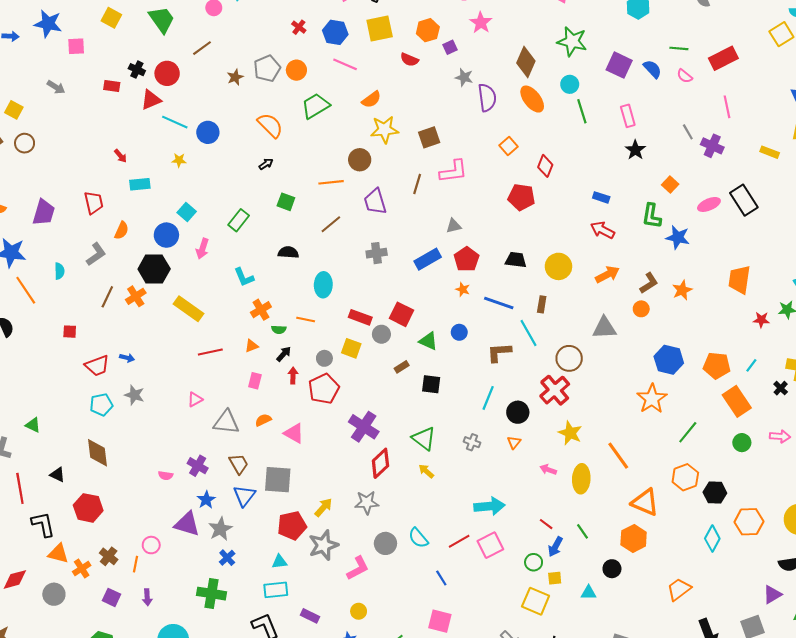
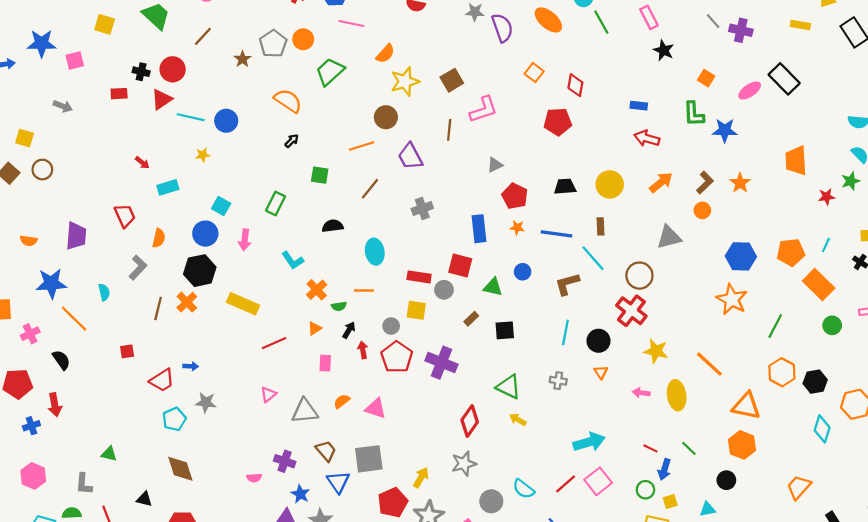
blue rectangle: (428, 259) -> (479, 229), moved, turned -55
purple cross: (364, 427) -> (441, 363), moved

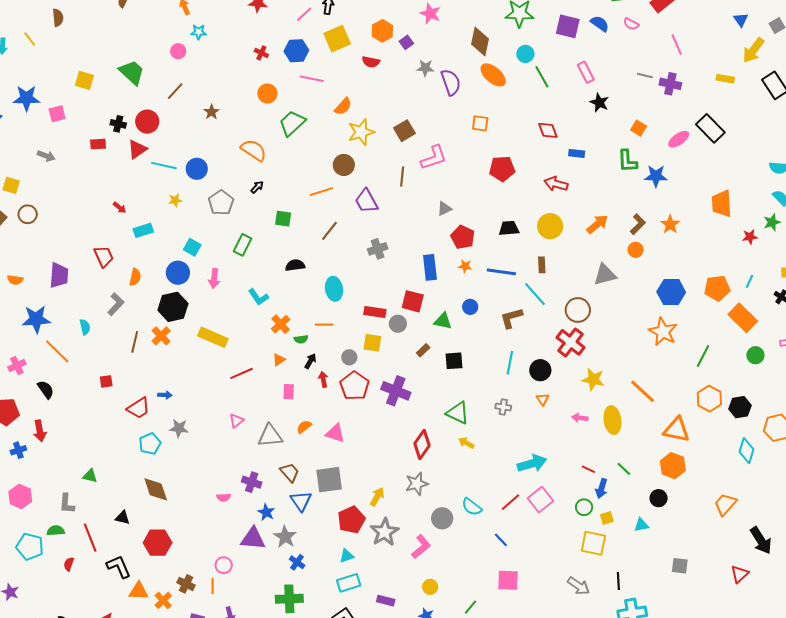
gray line: (713, 21) -> (645, 76), turned -35
gray pentagon: (273, 44) -> (221, 203), moved
orange square: (534, 73) -> (480, 123), turned -30
red diamond: (575, 85) -> (548, 130), moved, turned -30
red arrow: (647, 138) -> (556, 184), moved

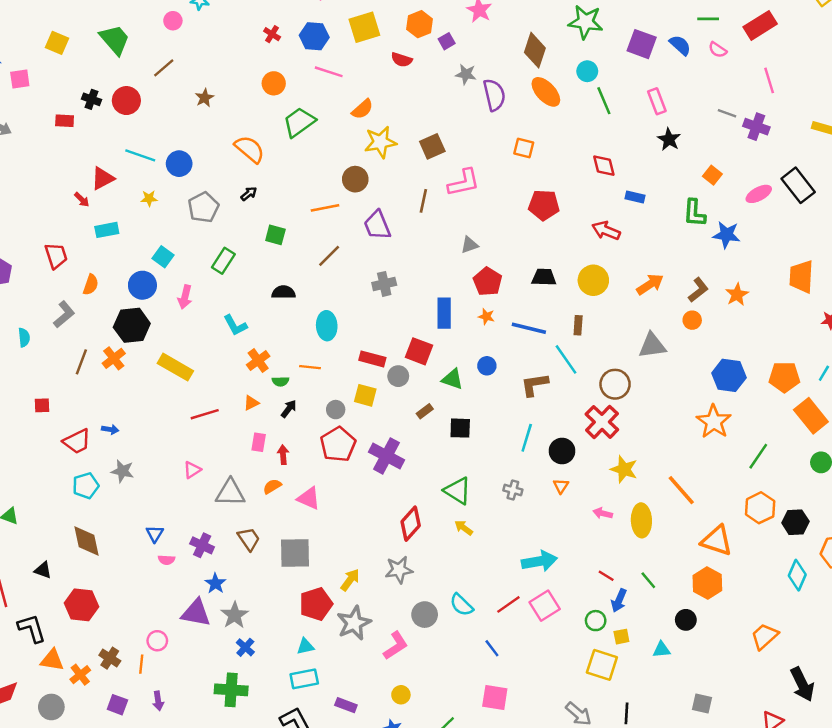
red triangle: (137, 149) -> (103, 178), moved
red arrow: (323, 379) -> (283, 455), moved
blue triangle: (301, 501) -> (155, 534), moved, size x0.7

